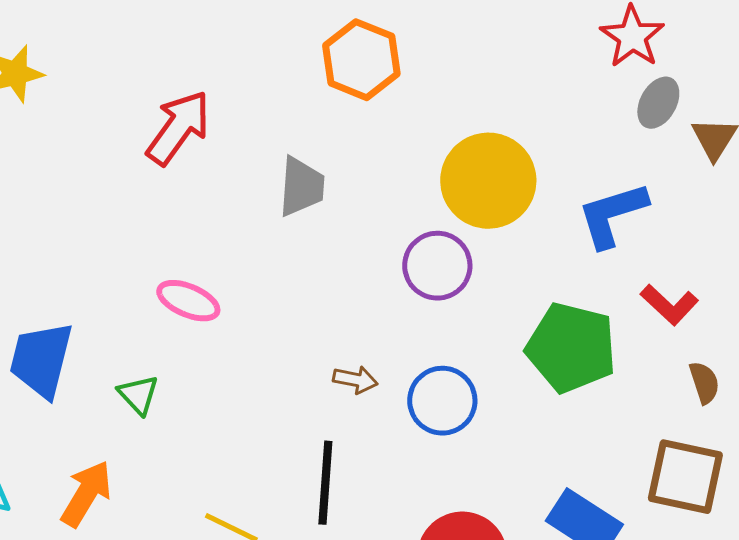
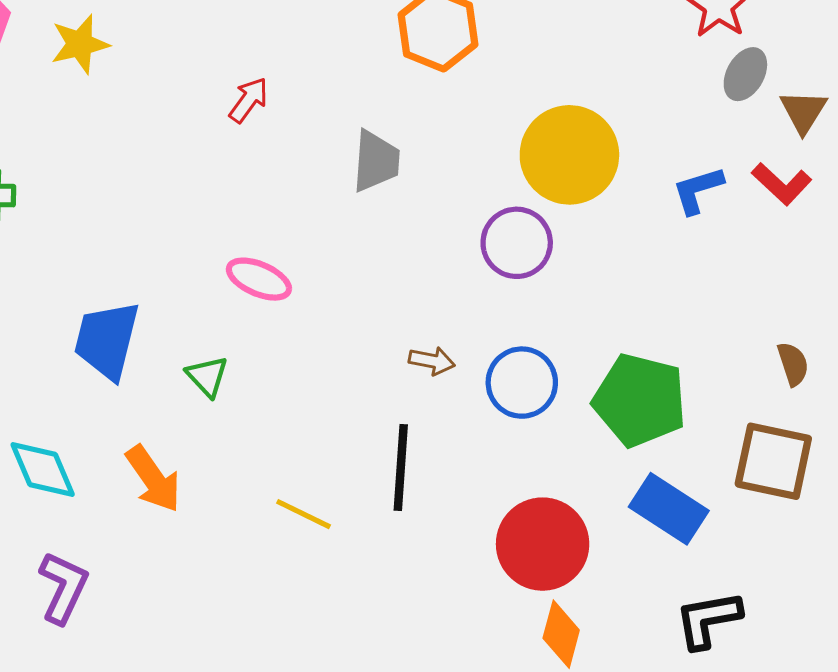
red arrow: (178, 128) -> (249, 100), size x0.6
blue L-shape: (612, 215) -> (698, 190), size x0.7
red L-shape: (669, 305) -> (782, 184), moved
green pentagon: (571, 348) -> (640, 400), moved
orange arrow: (86, 494) -> (153, 479), turned 114

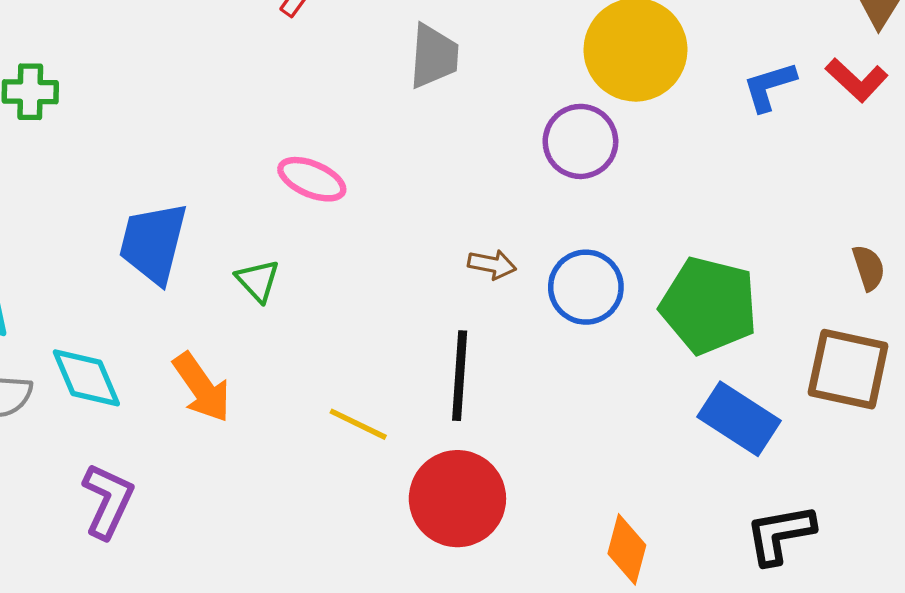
red circle: (543, 544) -> (457, 499), moved

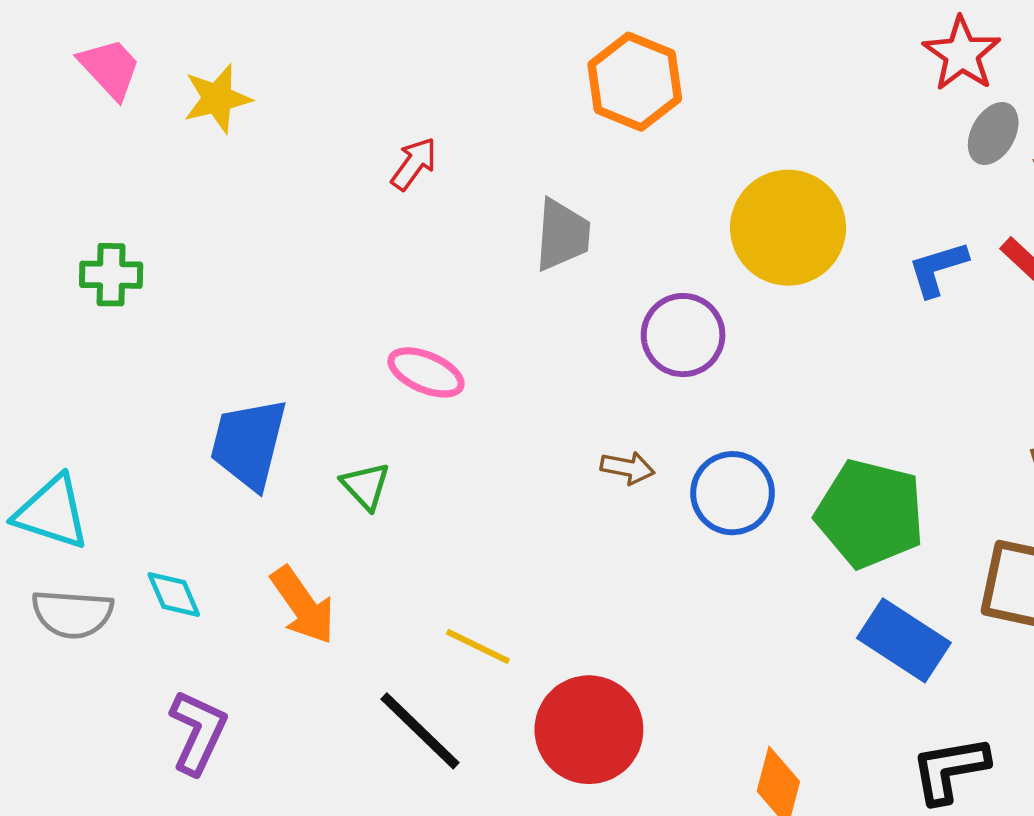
purple circle: (580, 141) -> (683, 335), moved
black line: (460, 376) -> (420, 731), moved, turned -50
cyan diamond: (86, 378) -> (174, 595), size x0.7

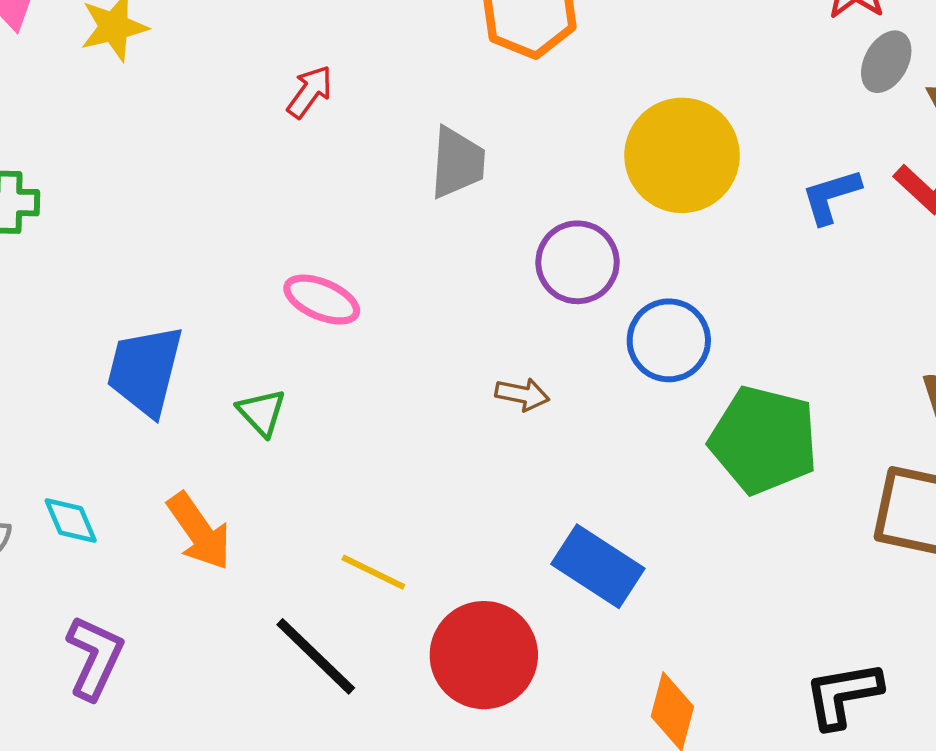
blue circle: (733, 493) -> (669, 340), moved
blue rectangle: (904, 640) -> (598, 566), moved

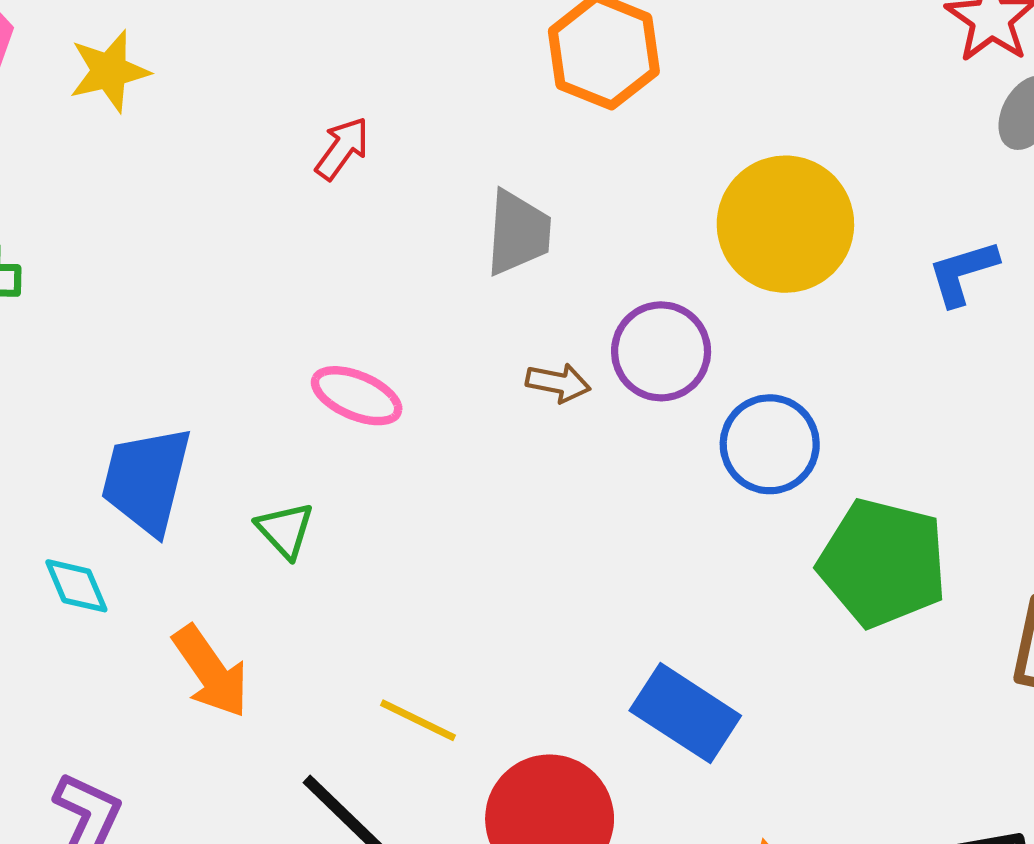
brown arrow: (522, 394) -> (558, 383), moved
cyan diamond: (71, 521) -> (76, 586), moved

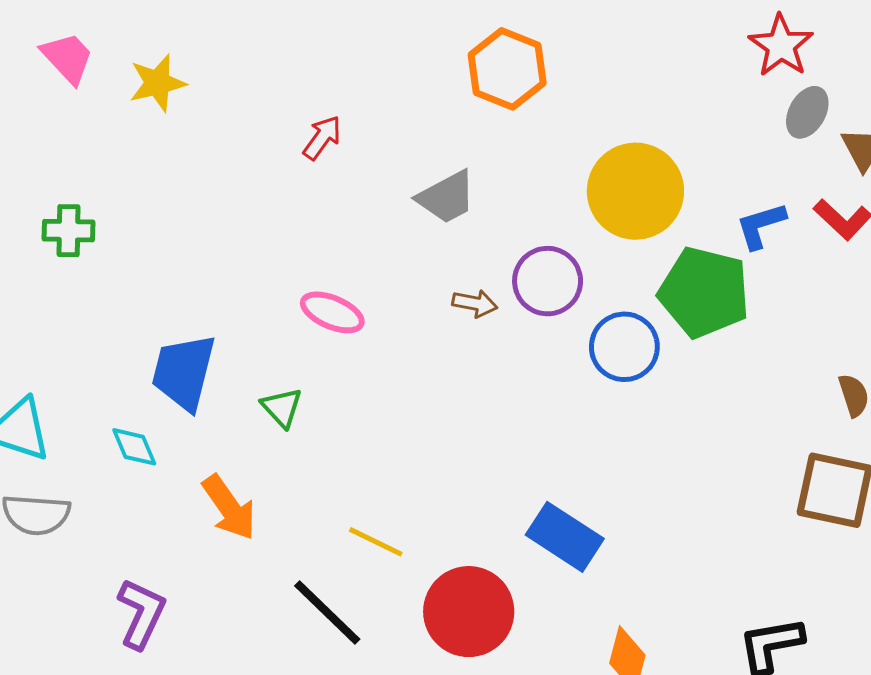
gray trapezoid: (518, 233) -> (446, 197), turned 58
green pentagon: (883, 563) -> (704, 292), moved

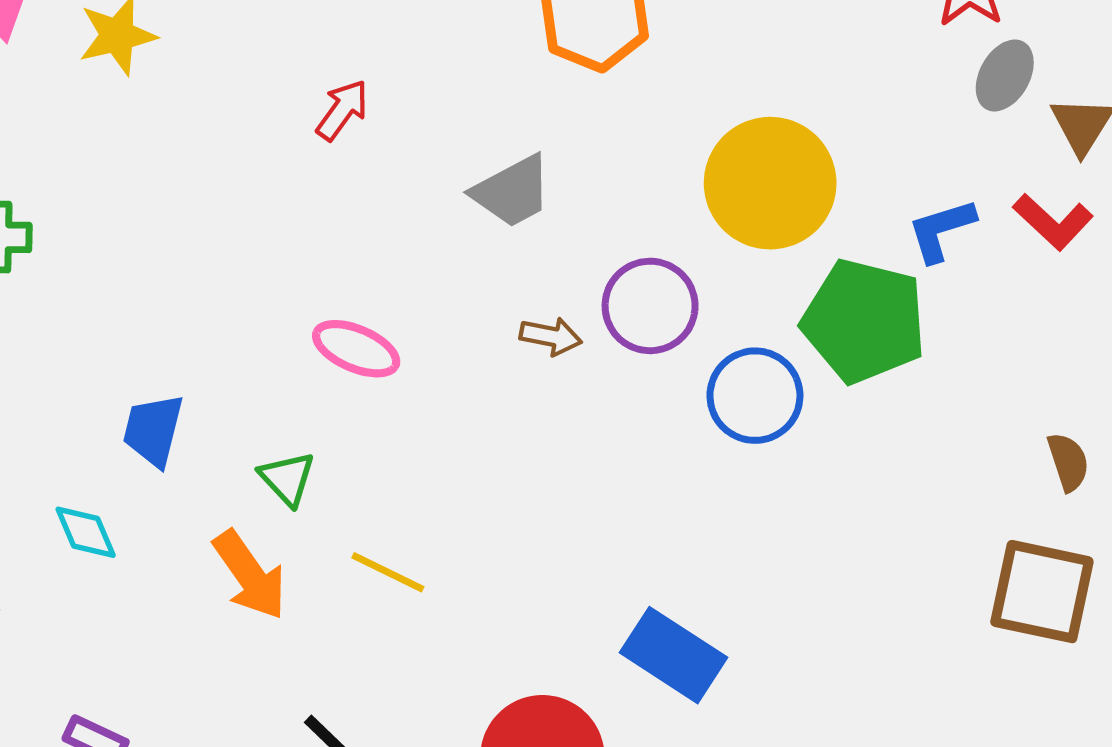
blue trapezoid: (184, 372) -> (153, 430), size x0.7
orange arrow: (229, 507) -> (250, 575), moved
yellow line: (376, 542) -> (388, 572), moved

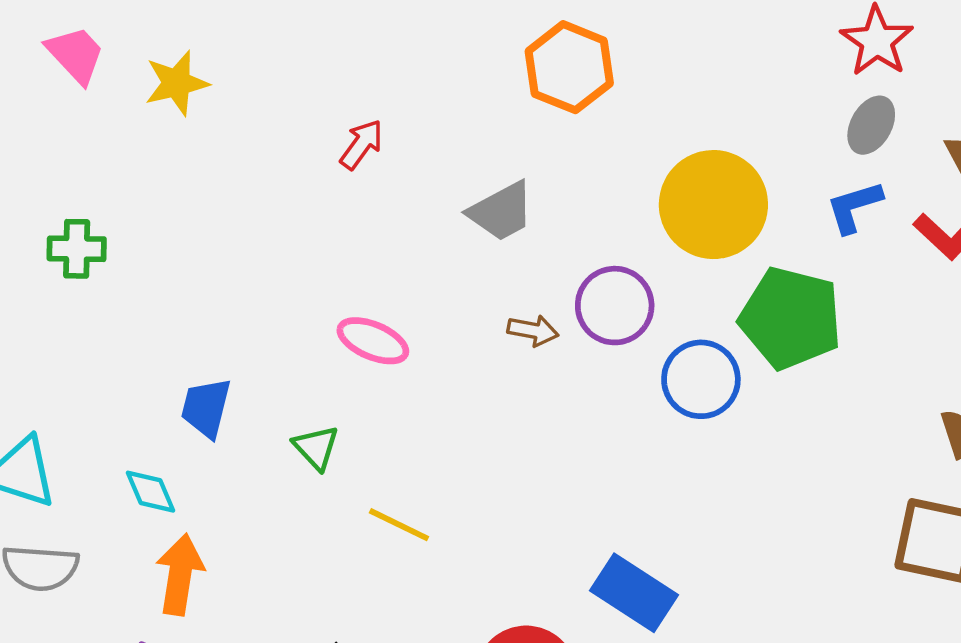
gray ellipse: (1005, 75) -> (871, 125), moved
blue L-shape: (941, 230) -> (854, 207), moved
orange arrow: (250, 575) -> (180, 575), moved, turned -136

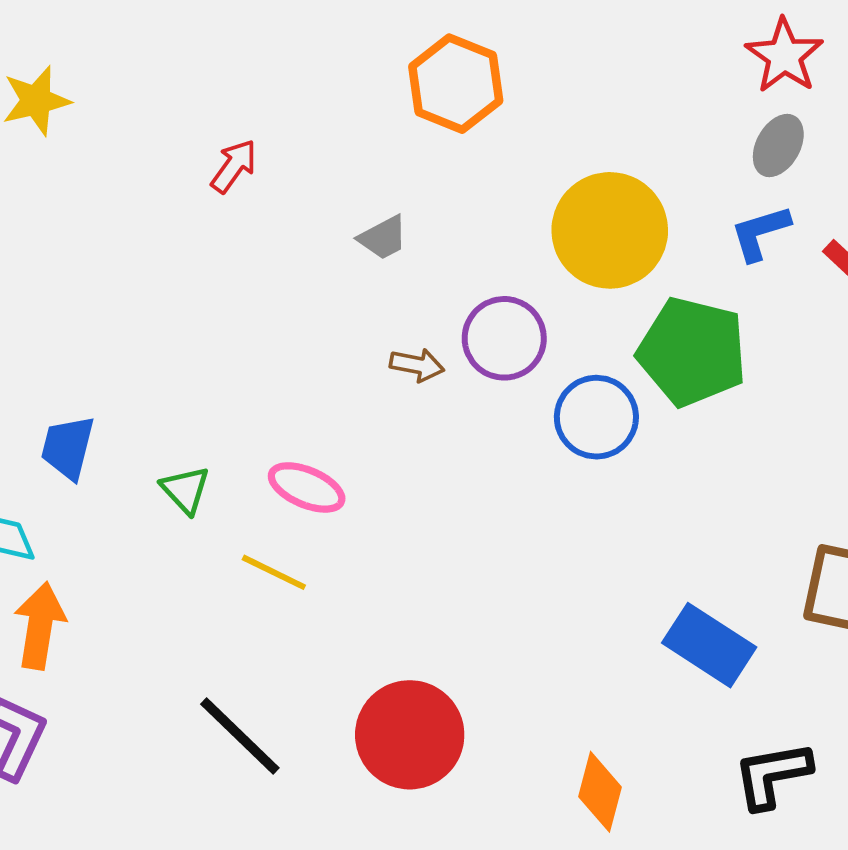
gray trapezoid: (501, 211) -> (383, 238), size x0.7
pink ellipse: (373, 341) -> (307, 487), moved
blue rectangle: (634, 593) -> (709, 645), moved

